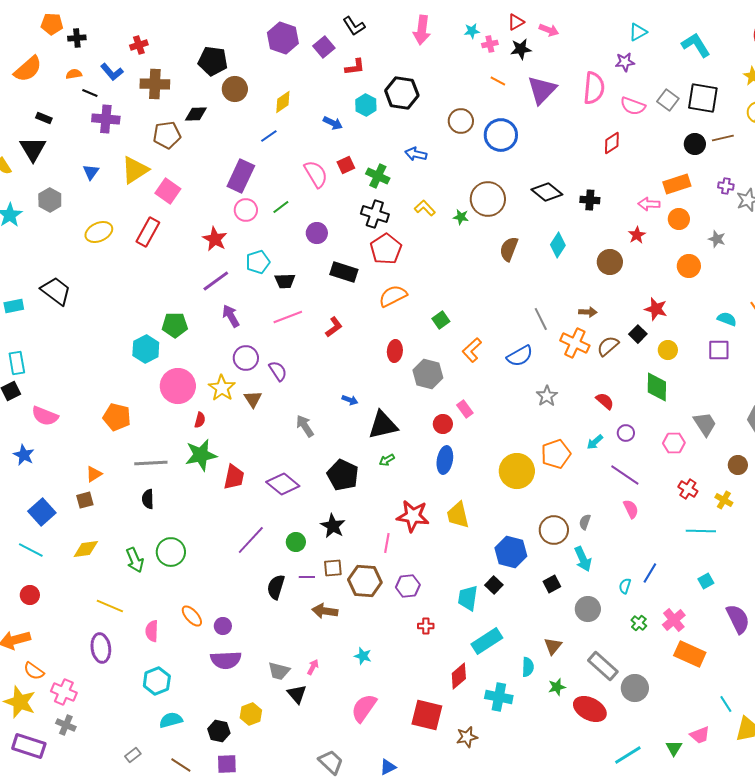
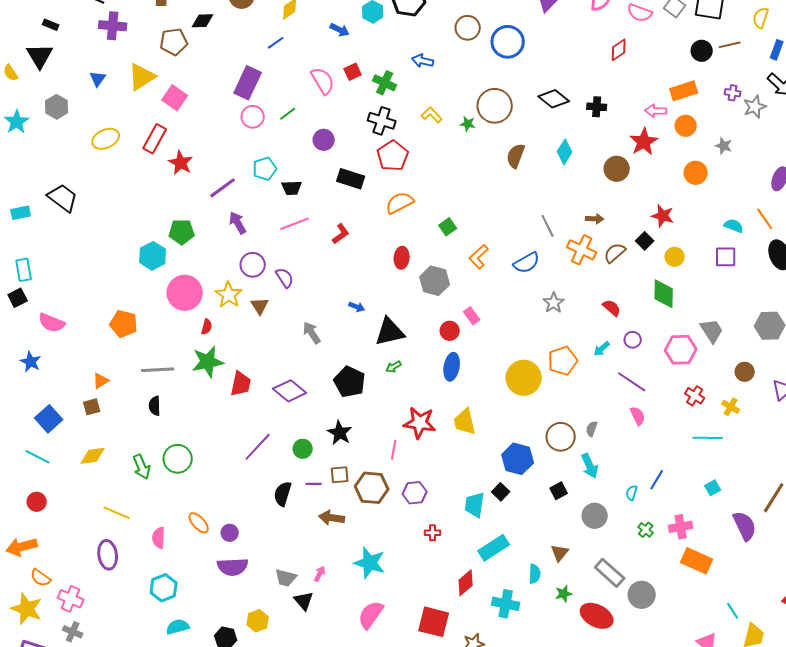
red star: (637, 235) -> (644, 142), size x1.6
red star: (215, 239) -> (181, 163), moved
pink hexagon: (674, 443) -> (681, 350), size x1.4
pink cross: (674, 620) -> (681, 527), turned 30
cyan star: (363, 656) -> (370, 563), size x1.8

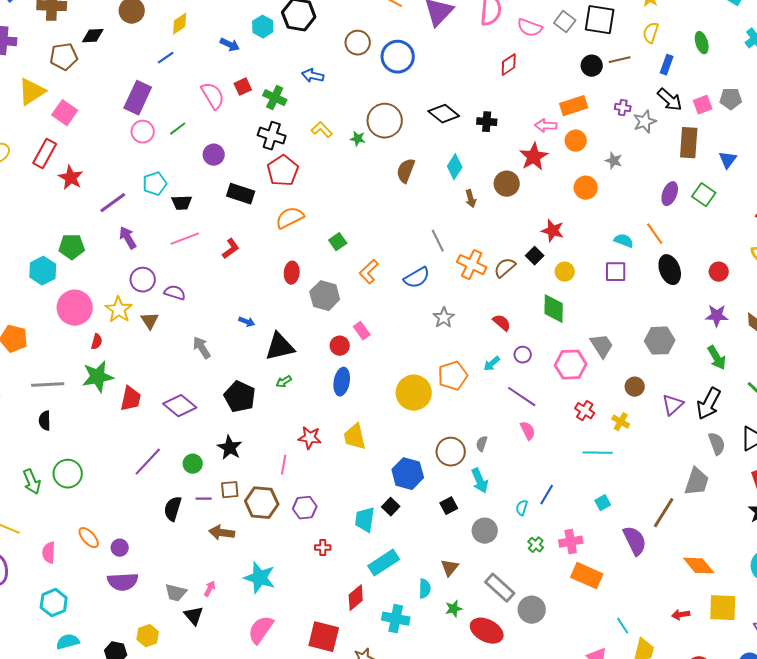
brown arrow: (595, 219) -> (471, 199), moved, turned 72
purple semicircle: (285, 278) -> (175, 293), turned -40
red star: (420, 423) -> (310, 438), size x0.7

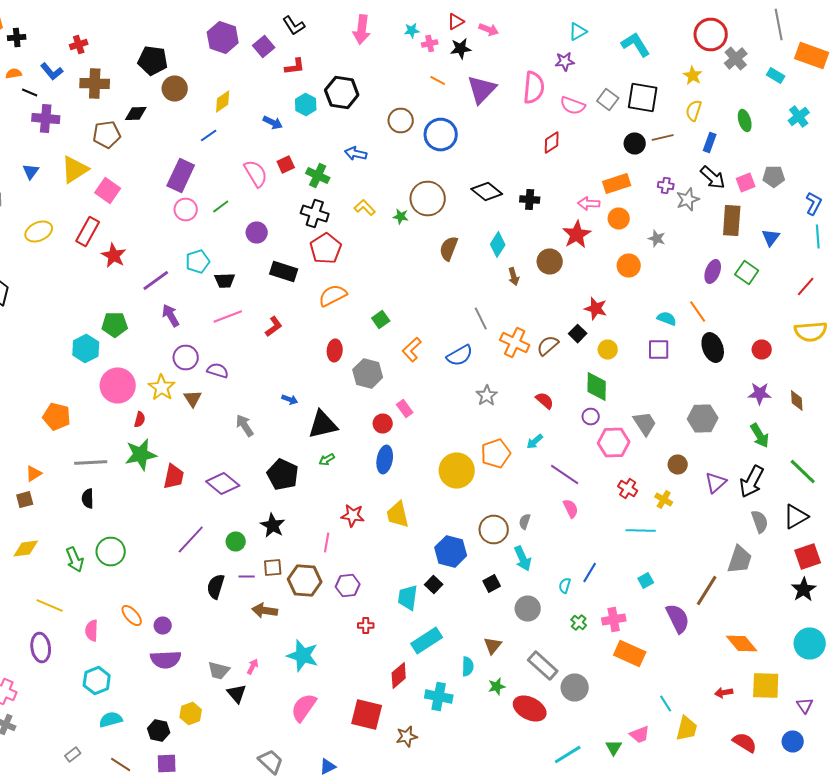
purple circle: (523, 355) -> (591, 416), moved

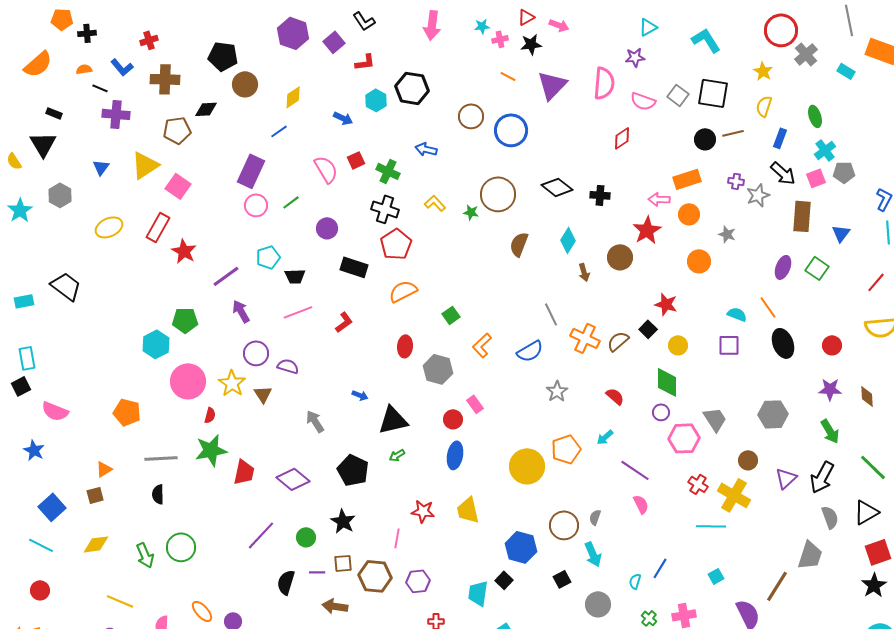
cyan cross: (799, 116) -> (825, 150), moved
yellow cross: (664, 500) -> (734, 495), size x1.8

